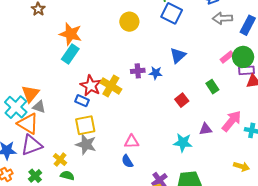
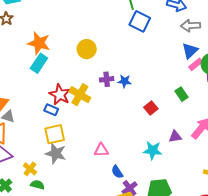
yellow circle: (129, 22) -> (87, 49), moved
blue triangle: (178, 55) -> (190, 51), moved
blue semicircle: (127, 161) -> (117, 172), moved

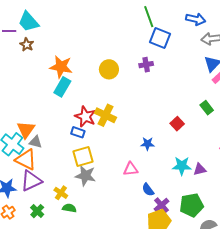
purple cross: (107, 79) -> (146, 65), moved
blue star: (125, 81) -> (148, 144), moved
purple triangle: (175, 137) -> (200, 169), moved

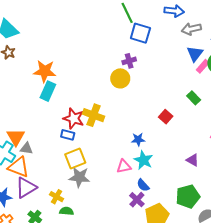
yellow circle: (109, 69) -> (120, 78), moved
cyan star: (182, 166) -> (143, 160), moved, turned 30
purple triangle: (200, 169) -> (193, 160), turned 48
purple cross: (161, 205) -> (137, 200), moved

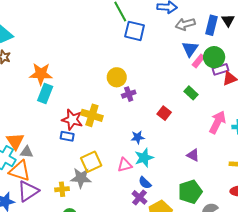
purple cross: (129, 61) -> (129, 94), moved
yellow square: (75, 158) -> (91, 162), moved
cyan star: (143, 160) -> (144, 158), turned 30
yellow cross: (57, 197) -> (62, 189), moved, turned -32

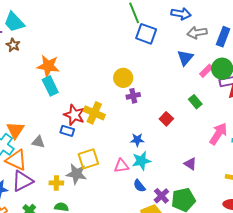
blue triangle: (190, 49) -> (185, 58), moved
cyan rectangle: (45, 93) -> (50, 86), turned -54
gray triangle: (27, 152) -> (38, 142), moved
purple cross: (139, 197) -> (161, 196), moved

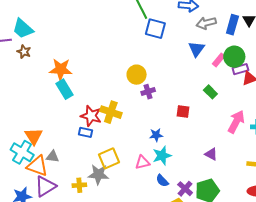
red square: (166, 119) -> (183, 112), turned -32
gray triangle: (38, 142) -> (53, 157), moved

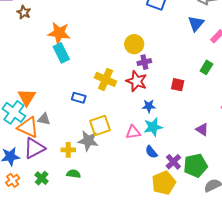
green rectangle: (210, 92) -> (206, 67), turned 72
red star: (91, 116) -> (137, 81), moved

